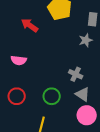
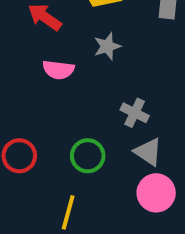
gray star: (86, 40) -> (107, 46), moved
pink semicircle: (19, 60) -> (58, 70), moved

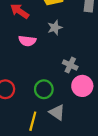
gray triangle: (148, 152) -> (57, 112), moved
pink circle: (156, 193) -> (82, 86), moved

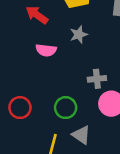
gray cross: (70, 65) -> (97, 79), turned -32

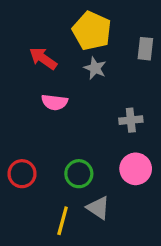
gray star: (79, 34) -> (95, 68), moved, turned -30
gray cross: (97, 79) -> (131, 120), moved

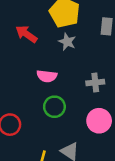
pink semicircle: (54, 102) -> (47, 76), moved
green circle: (79, 174) -> (54, 107), moved

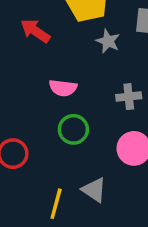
gray star: (67, 42) -> (108, 41), moved

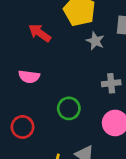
pink semicircle: (63, 88) -> (29, 77), moved

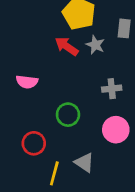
red arrow: (40, 33) -> (67, 46), moved
red circle: (23, 127) -> (34, 143), moved

